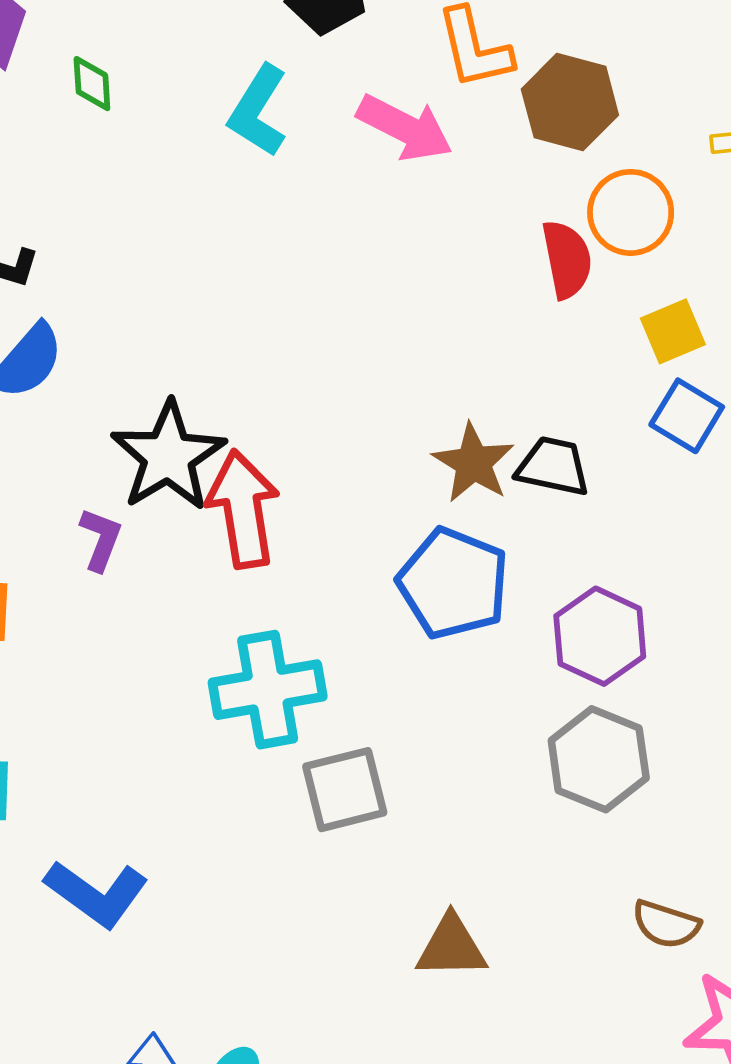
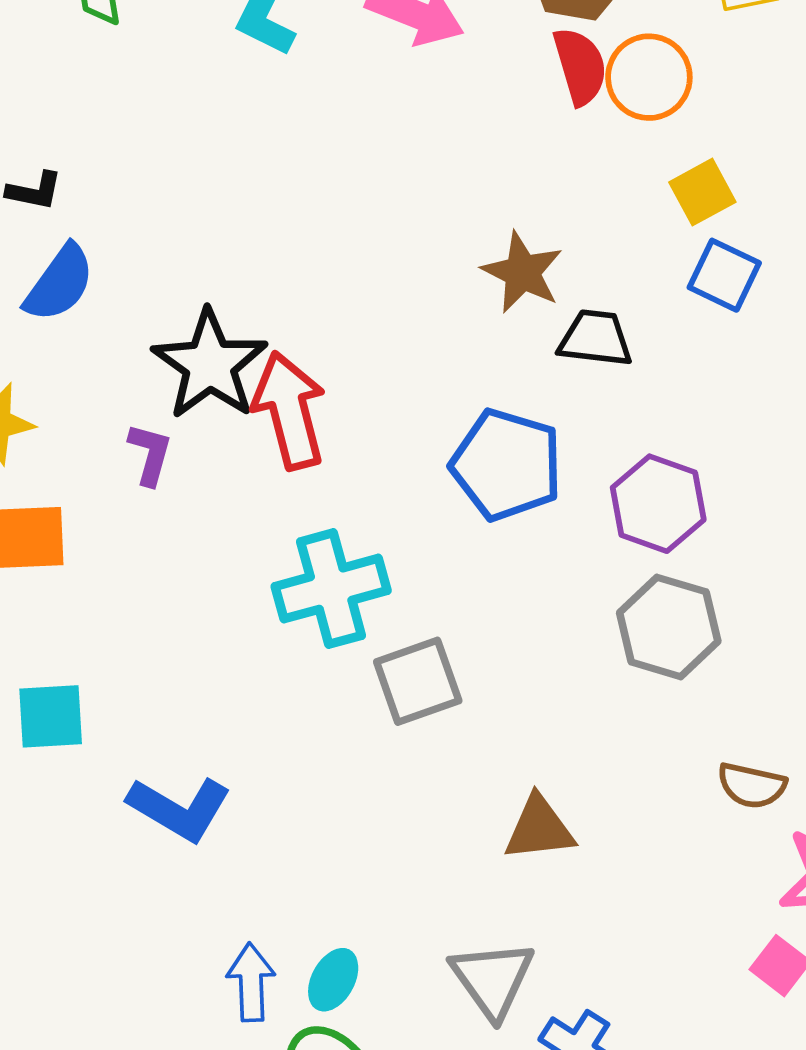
red semicircle: (567, 259) -> (580, 66), moved
brown star: (473, 463) -> (522, 272), moved

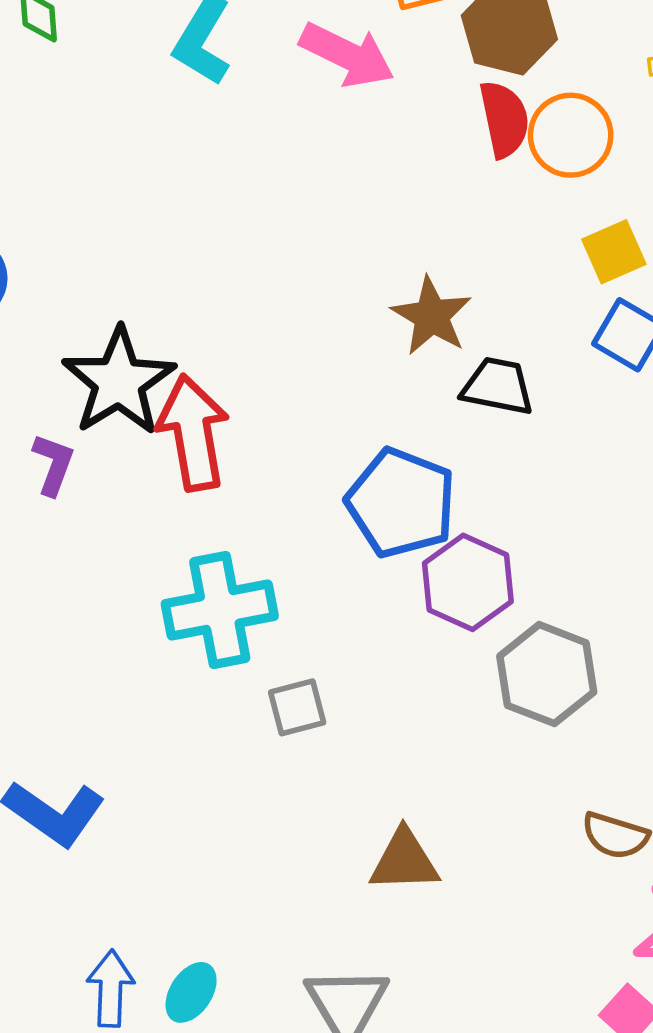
purple hexagon: (658, 504) -> (468, 582), moved
gray square: (418, 681) -> (297, 707), size x0.7

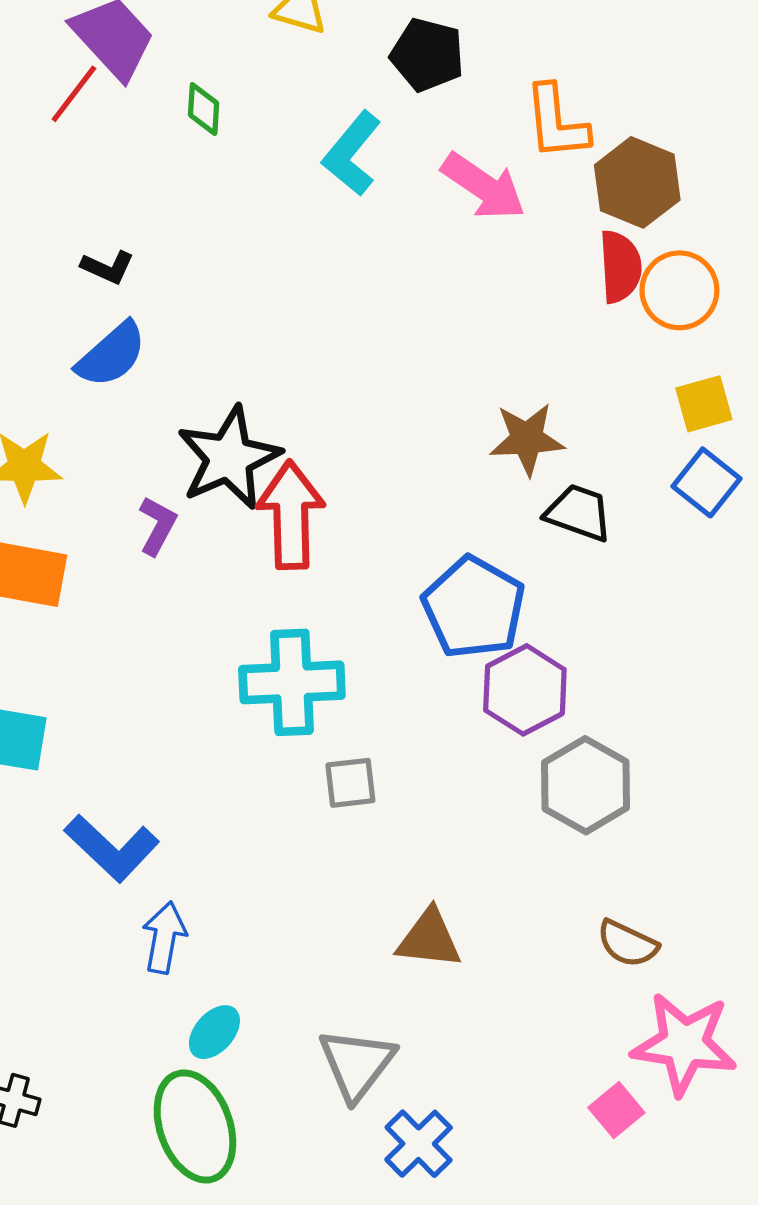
brown star: (432, 316) -> (527, 439), turned 30
blue arrow: (111, 988) -> (164, 938), moved

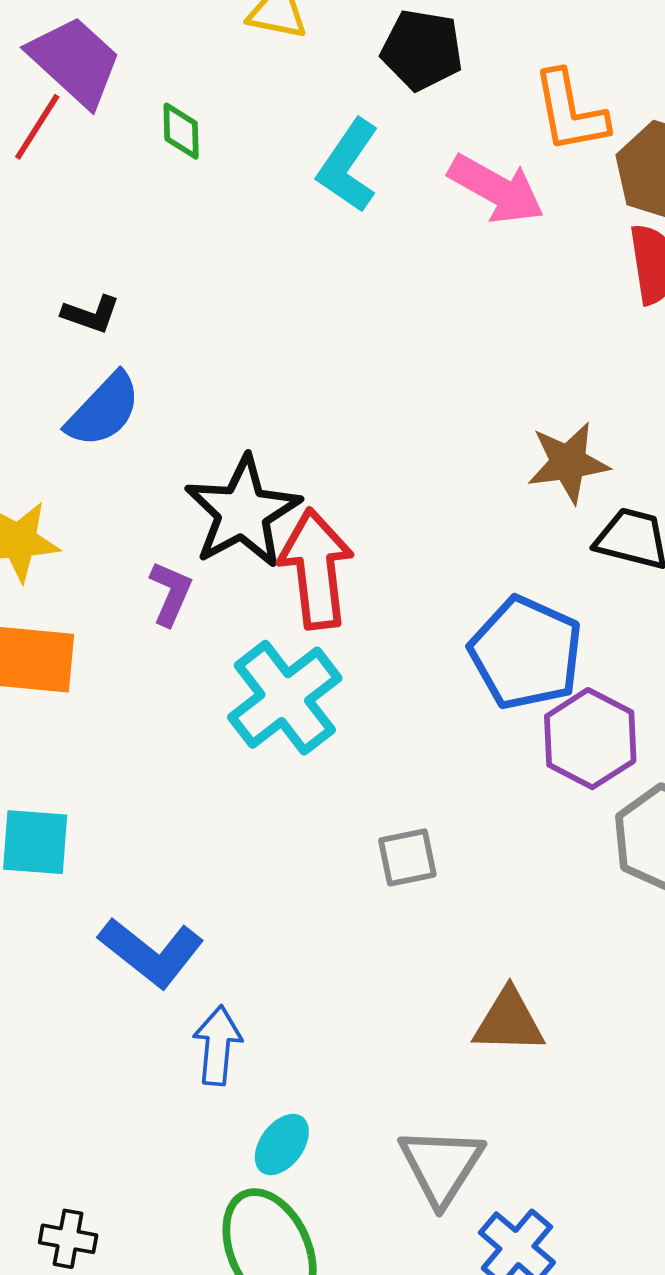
cyan cross: (292, 682) -> (285, 698), moved, turned -30

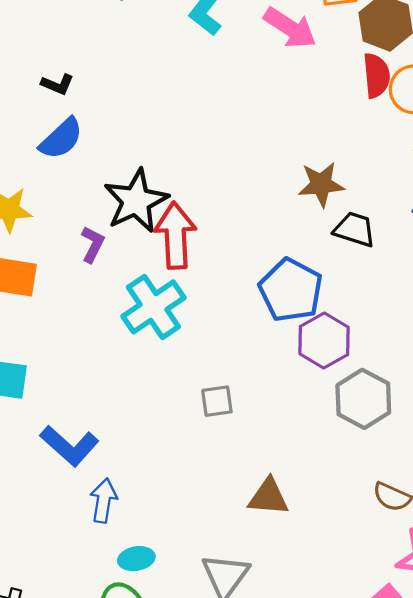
cyan ellipse: (282, 1145) -> (136, 559), turned 40

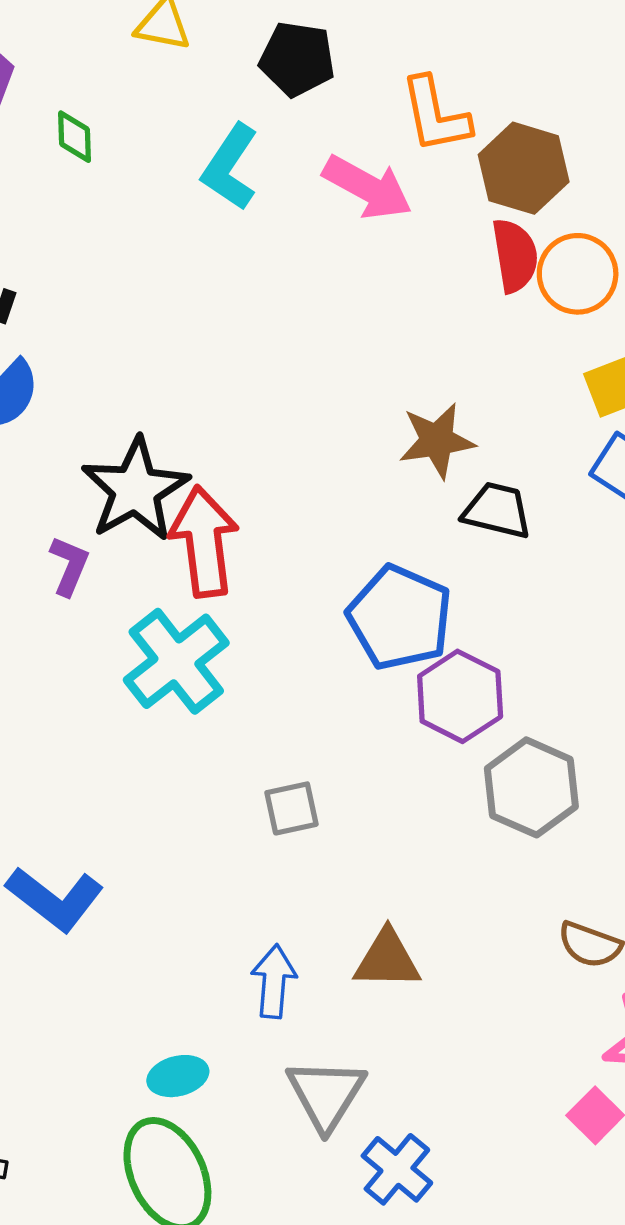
blue arrow: (104, 501) -> (274, 981), moved

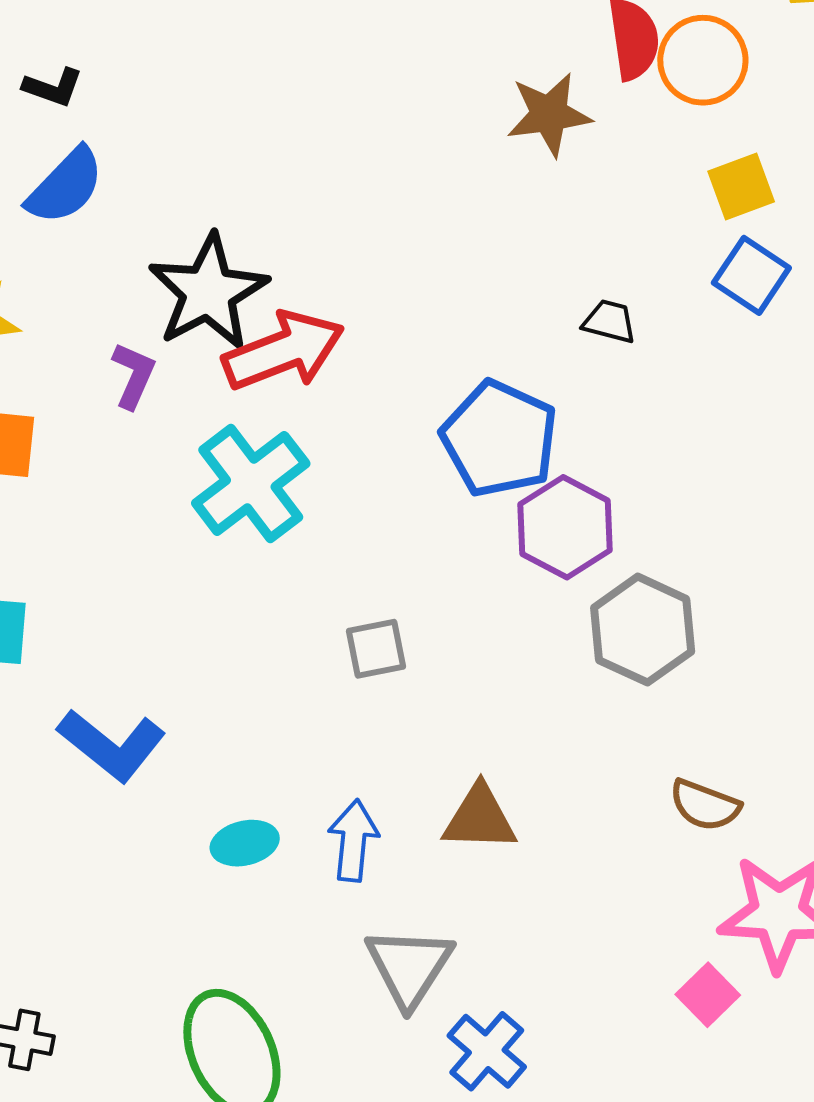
brown star: (437, 441) -> (549, 114), moved
black trapezoid: (497, 510) -> (609, 322), size x0.7
red arrow: (204, 542) -> (284, 351), turned 75
cyan ellipse: (178, 1076) -> (245, 843), moved

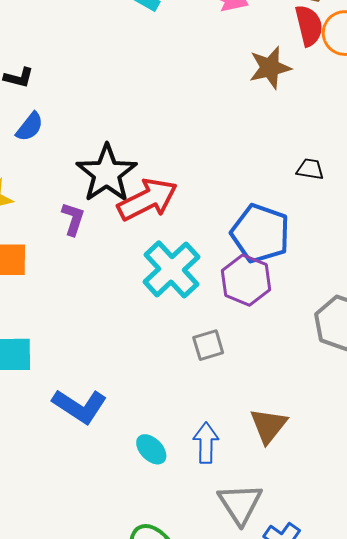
blue semicircle: (65, 186) -> (30, 127), size x0.7
cyan cross: (251, 483) -> (172, 269), moved
purple hexagon: (565, 527) -> (246, 280), moved
brown triangle: (480, 818) -> (268, 426), turned -48
cyan ellipse: (245, 843) -> (151, 449), turned 64

